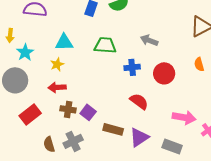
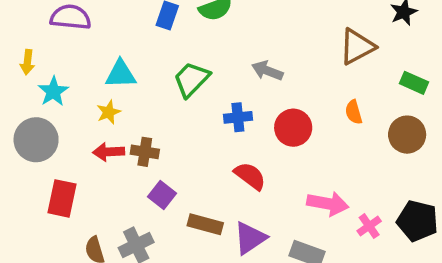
green trapezoid: (105, 45) -> (191, 79), turned -50
brown cross: (68, 109) -> (145, 152), moved
red rectangle: (30, 114) -> (62, 198), turned -40

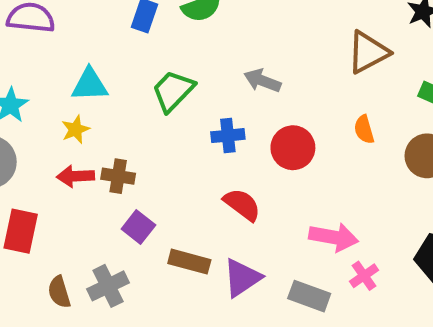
pink cross: (369, 226) -> (364, 276), moved

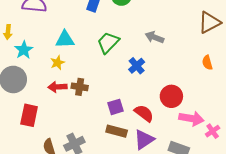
blue cross: (228, 136) -> (137, 66), turned -35
red circle: (293, 148) -> (171, 96), moved
red semicircle: (242, 205) -> (144, 113), moved
purple square: (138, 227) -> (116, 107), moved, turned 35
pink cross: (364, 276) -> (213, 131), moved

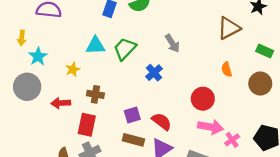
gray arrow: (155, 37) -> (172, 43), turned -144
cyan triangle: (65, 39) -> (95, 46), moved
red arrow: (58, 87) -> (61, 103), moved
red circle: (171, 96) -> (203, 99), moved
red rectangle: (29, 115) -> (87, 125), moved

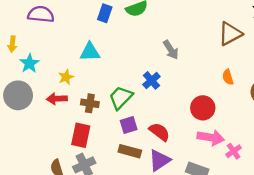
green trapezoid: (125, 49) -> (121, 98), moved
red arrow: (61, 103) -> (57, 99), moved

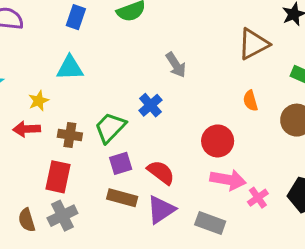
blue rectangle: (105, 13) -> (76, 17), moved

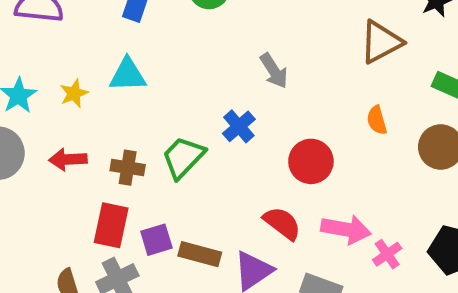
yellow star: (39, 101) -> (74, 93), moved
red circle: (218, 141) -> (311, 161), moved
purple square: (121, 163) -> (156, 240), moved
red semicircle: (161, 172) -> (282, 223), moved

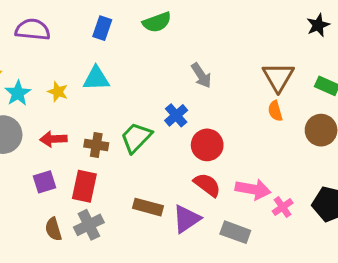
brown triangle: (381, 42) -> (278, 77), moved, turned -32
yellow star: (74, 93) -> (58, 92), turned -30
red circle: (311, 161) -> (207, 145), moved
purple square: (156, 240) -> (44, 182), moved

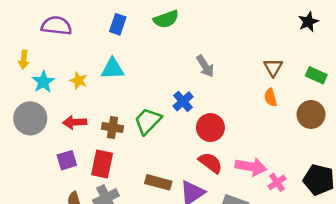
brown triangle: (278, 77) -> (273, 67), size x0.7

